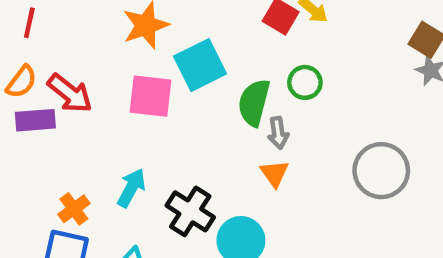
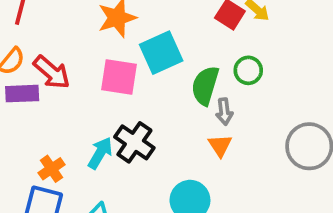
black cross: (190, 211) -> (134, 142), moved

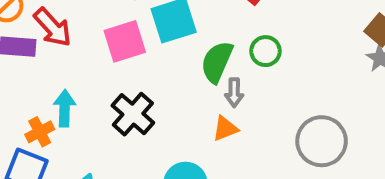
pink square: (119, 77) -> (125, 41), turned -33
orange triangle: (220, 145) -> (225, 129), turned 35
cyan arrow: (100, 153) -> (65, 108), moved, turned -36

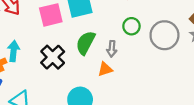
green semicircle: (217, 62) -> (86, 43), moved
gray circle: (322, 141) -> (164, 35), moved

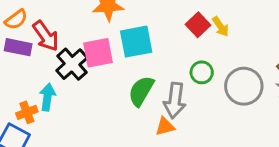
gray arrow: (112, 49) -> (175, 100), size x1.6
black cross: (53, 57) -> (72, 64), moved

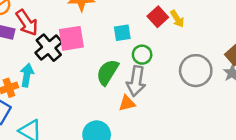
cyan square: (136, 42) -> (122, 33), moved, size x0.6
green circle: (202, 72) -> (142, 55), moved

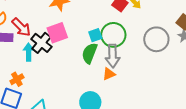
cyan square: (122, 33) -> (95, 35), moved
green circle: (142, 55) -> (113, 35), size x1.6
cyan arrow: (27, 75) -> (29, 52), moved

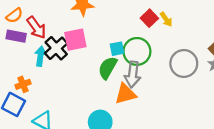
orange triangle: (109, 74) -> (125, 94), size x1.5

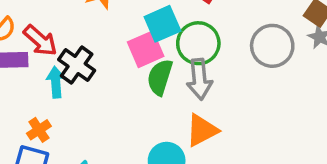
pink square: (75, 40) -> (146, 49), moved
cyan square: (117, 49) -> (162, 24), moved, size x1.5
orange triangle: (125, 94) -> (202, 130), moved

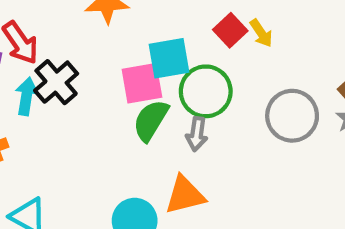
gray arrow: (199, 79) -> (197, 134), size x0.7

